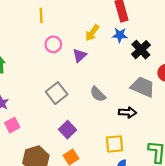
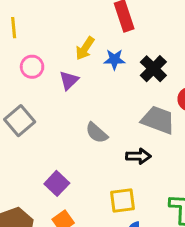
blue star: (120, 35) -> (114, 59), moved
gray square: (57, 93) -> (20, 121), moved

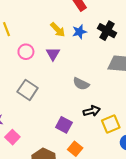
yellow arrow: (85, 48) -> (58, 30), turned -63
black arrow: (138, 156) -> (92, 111), moved

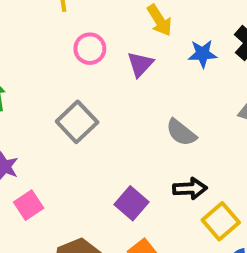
blue star: (79, 32) -> (203, 54), moved
yellow square: (111, 124) -> (221, 221), turned -30

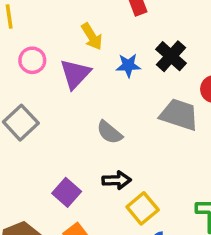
purple triangle: (140, 64) -> (75, 74), size x1.4

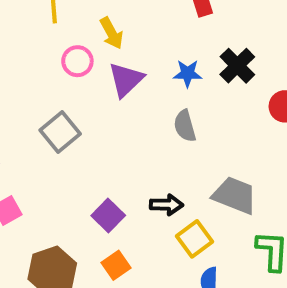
yellow arrow: (92, 37) -> (112, 33), moved
gray trapezoid: (179, 115) -> (235, 195), moved
gray semicircle: (109, 132) -> (185, 126), moved, turned 32

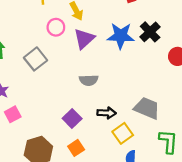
blue star: (188, 73) -> (121, 36), size x1.6
gray semicircle: (185, 126) -> (89, 80), moved, turned -78
gray square: (60, 132) -> (35, 59), moved

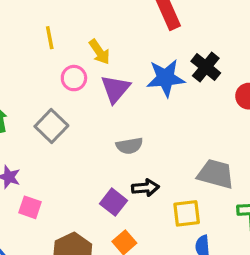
black arrow: (107, 113) -> (145, 188), moved
pink square: (13, 114) -> (30, 207), turned -35
yellow square: (123, 133) -> (187, 213), turned 36

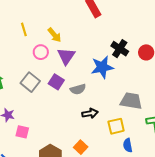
black cross: (206, 67) -> (120, 49), moved
blue star: (166, 78) -> (102, 67), moved
purple square: (113, 202) -> (56, 82), moved

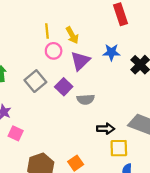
yellow line: (24, 29) -> (47, 31), moved
blue star: (102, 67) -> (111, 52), moved, size x0.7
black arrow: (90, 113) -> (106, 129), moved

